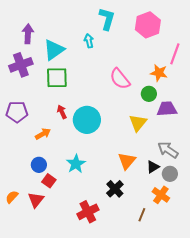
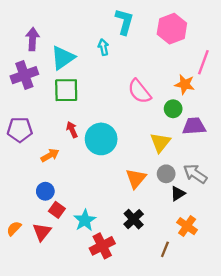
orange triangle: (127, 161) -> (136, 178), moved
cyan star: (76, 164) -> (85, 220), moved
gray circle: (170, 174) -> (166, 174), moved

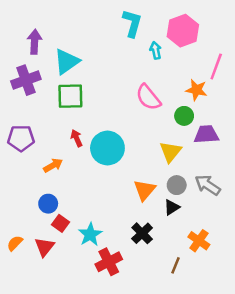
cyan arrow: (103, 47) -> (156, 50), moved
black triangle: (178, 194) -> (172, 207), moved

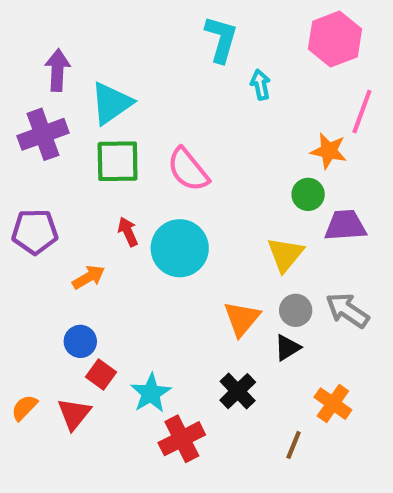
pink hexagon: (183, 31) -> (335, 39), moved
pink semicircle: (148, 97) -> (188, 170), moved

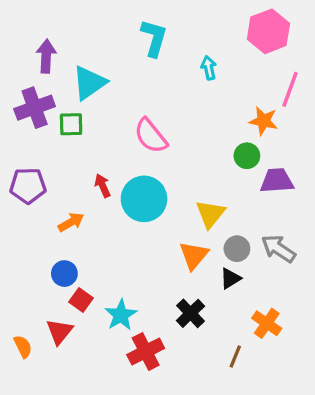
cyan L-shape: (221, 39) -> (154, 38), moved
green square: (118, 161) -> (71, 124), moved, size x0.7
yellow triangle: (285, 254) -> (210, 214), moved
orange semicircle: (24, 408) -> (23, 347), moved, turned 110

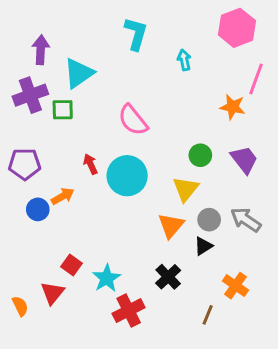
green circle: (247, 156) -> (200, 155), moved
purple trapezoid: (277, 181) -> (244, 160), turned 56
blue circle: (64, 274) -> (38, 209), moved

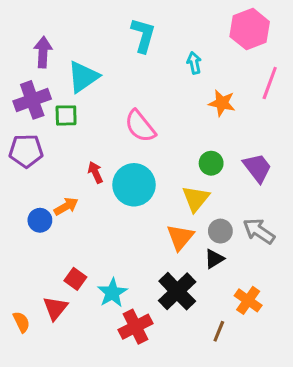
orange star: (233, 107) -> (222, 103), moved
purple pentagon: (25, 164) -> (26, 151), moved
black cross: (168, 277) -> (177, 291), size x1.4

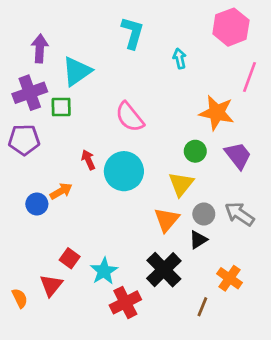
orange star: (222, 103) -> (217, 113), moved, size x1.4

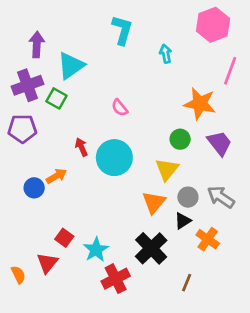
green square: (61, 107) -> (56, 98), turned 30
pink semicircle: (130, 117) -> (120, 108), size x0.6
orange cross: (230, 278) -> (208, 239), moved

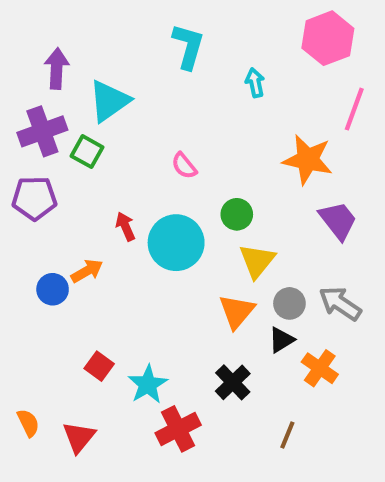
green circle: (180, 139) -> (237, 214), moved
black cross: (151, 248) -> (233, 382), size x0.7
red triangle: (47, 263) -> (79, 437), moved

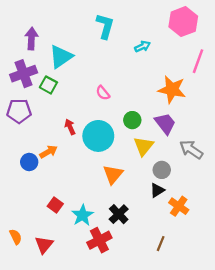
cyan arrow: (255, 83) -> (142, 46), turned 77
purple trapezoid: (338, 220) -> (165, 123), moved
gray arrow: (340, 303) -> (191, 150), moved
orange triangle: (237, 312) -> (113, 174), moved
black cross: (233, 382) -> (119, 214), moved

